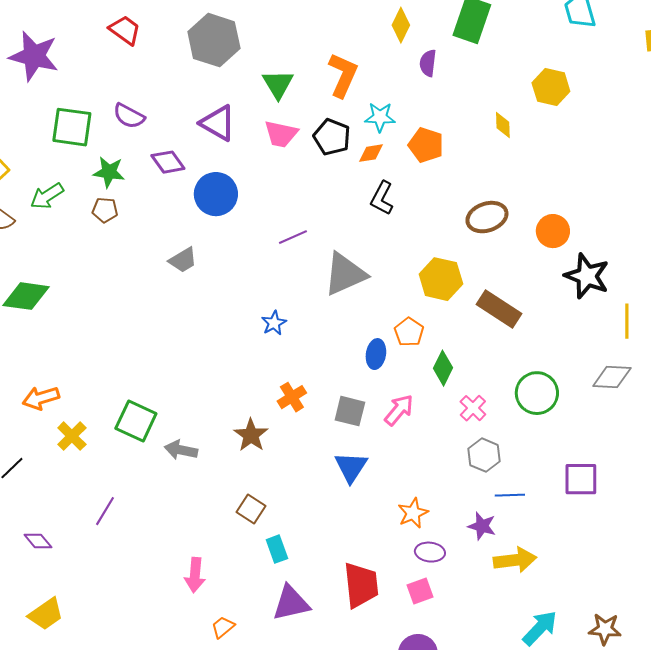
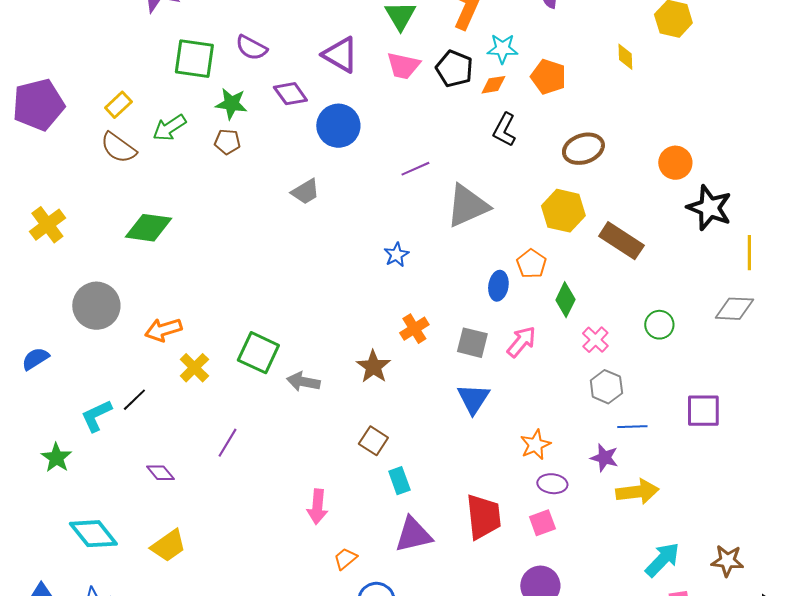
brown ellipse: (487, 217) -> (583, 149), moved
green circle: (537, 393) -> (659, 325), size x0.7

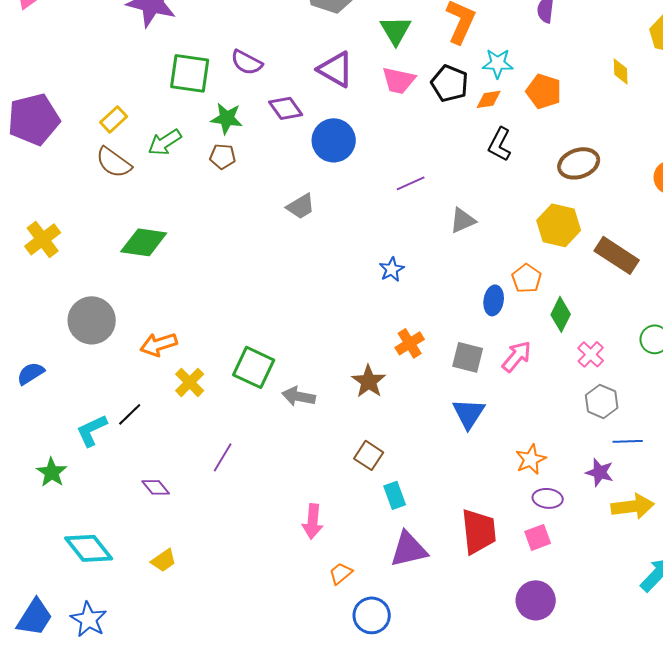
gray triangle: (467, 206) -> (463, 220), size x0.6
yellow trapezoid: (168, 546) -> (164, 560), size x0.7

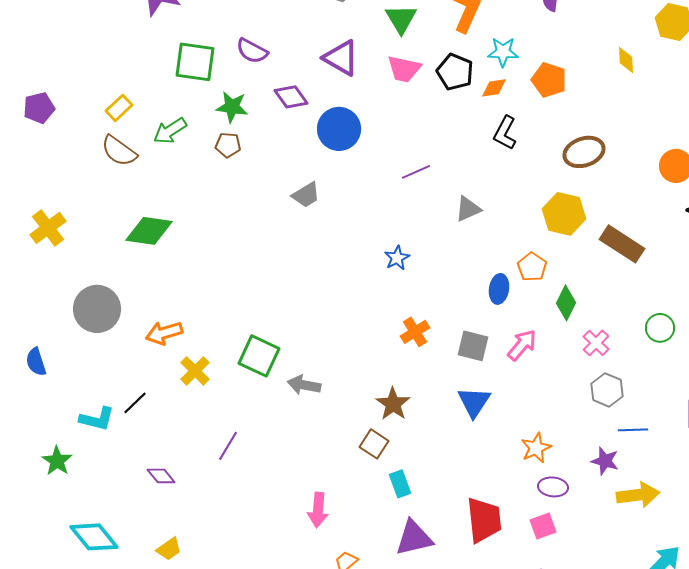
purple pentagon: (34, 119) -> (39, 108), size x0.6
blue semicircle: (31, 373) -> (36, 362), turned -76
brown star: (369, 381) -> (393, 404), moved
cyan L-shape: (92, 430) -> (97, 419), turned -141

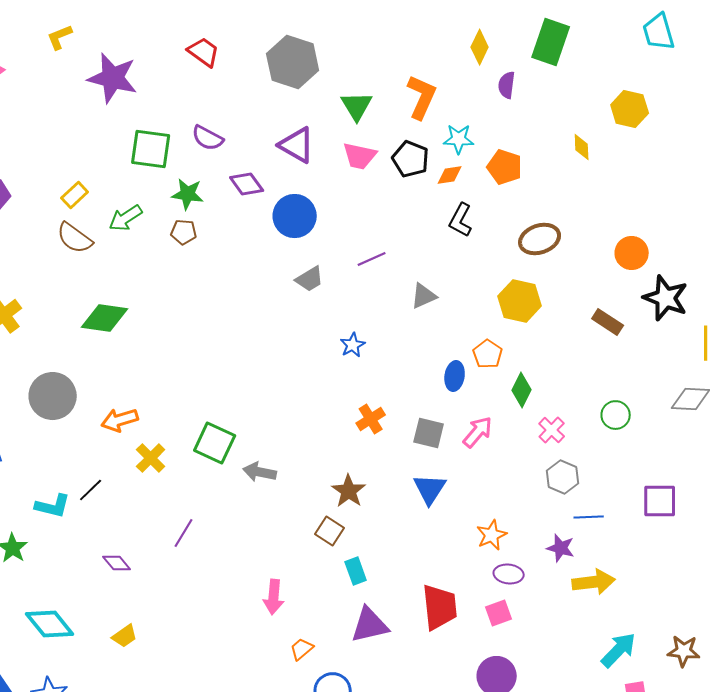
gray trapezoid: (306, 195) -> (310, 279), moved
brown rectangle: (622, 244) -> (608, 322), moved, size x0.7

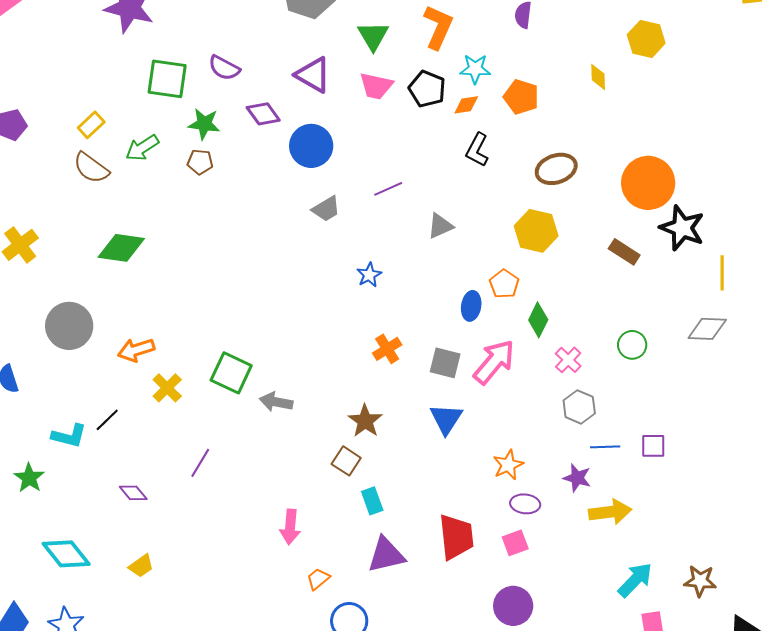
orange circle: (632, 253) -> (648, 183), size x1.6
pink arrow: (478, 432) -> (494, 362), size x1.4
purple square: (660, 501) -> (653, 446), moved, size x0.7

